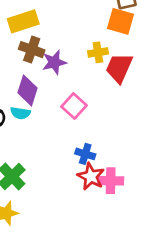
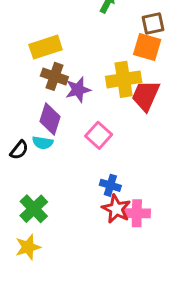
yellow cross: (98, 52) -> (124, 79), size x1.6

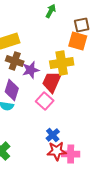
red trapezoid: (146, 96) -> (52, 82), moved
blue cross: (110, 185) -> (53, 135), turned 32
red star: (116, 209) -> (57, 151), turned -30

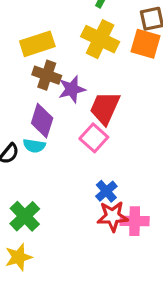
yellow cross: (62, 63) -> (100, 39), moved, turned 35

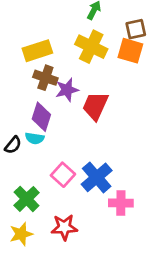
pink square: (94, 138) -> (63, 175), moved
blue cross: (106, 191) -> (97, 177), size x1.6
red star: (113, 216) -> (64, 227), moved

